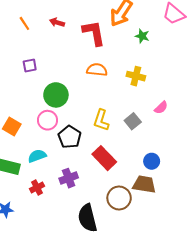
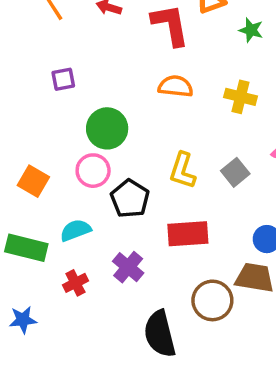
red rectangle: (104, 158) -> (188, 234), turned -50
purple cross: (69, 178) -> (128, 267), turned -30

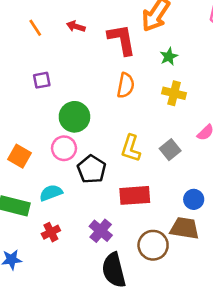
green star: (251, 30) -> (169, 57), moved, turned 30
orange semicircle: (176, 86) -> (126, 85), turned 95
purple cross: (128, 267) -> (101, 231), moved

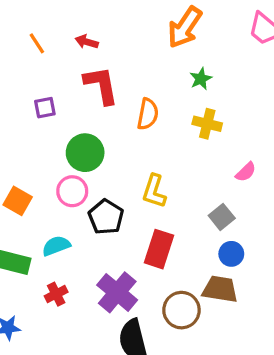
red L-shape: (122, 40) -> (101, 85), moved
gray square: (170, 150) -> (222, 217), moved
red rectangle: (135, 195) -> (159, 249), turned -68
purple cross: (101, 231) -> (117, 292), size x1.4

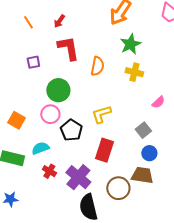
red arrow: (87, 42) -> (59, 21), turned -72
green star: (201, 79) -> (130, 44), size x1.5
yellow L-shape: (154, 191) -> (101, 114), turned 55
red cross: (56, 294) -> (49, 171), moved, turned -32

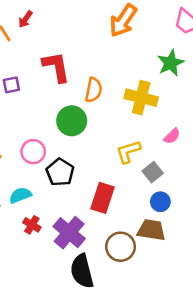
red arrow: (59, 21) -> (25, 19), moved
green star: (130, 44) -> (171, 63), moved
yellow cross: (134, 72) -> (141, 98), size x1.4
green circle: (58, 90) -> (72, 121), moved
yellow L-shape: (101, 114) -> (128, 152), moved

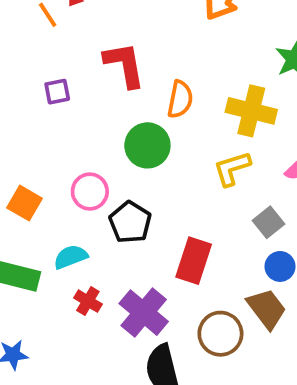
yellow L-shape: (128, 152) -> (232, 168), moved
brown trapezoid: (151, 230) -> (267, 309), turned 44

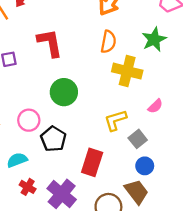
orange semicircle: (180, 99) -> (108, 42), moved
yellow L-shape: (232, 168) -> (115, 120), moved

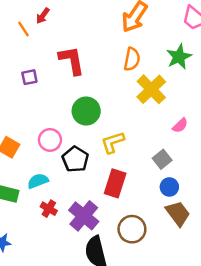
yellow cross: (127, 71) -> (151, 89), turned 32
yellow L-shape: (115, 120) -> (113, 142), moved
brown trapezoid: (137, 192) -> (178, 213), moved

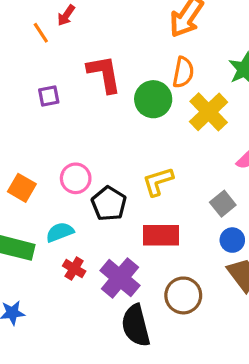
green circle: (86, 111) -> (153, 99), moved
red rectangle: (115, 183) -> (161, 235), turned 72

